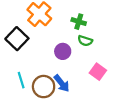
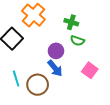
blue arrow: (62, 83) -> (55, 68), moved

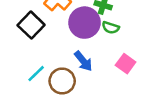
purple circle: (56, 51) -> (85, 23), moved, size x1.6
cyan line: (16, 78) -> (36, 74), turned 63

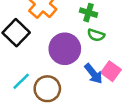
purple circle: (85, 23) -> (65, 49), moved
blue arrow: (83, 61) -> (93, 74), moved

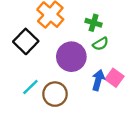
green semicircle: (96, 35) -> (101, 44), turned -49
blue arrow: (93, 74) -> (98, 80), turned -126

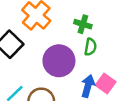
green semicircle: (101, 44) -> (90, 47), turned -49

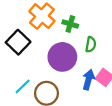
green cross: (83, 24) -> (70, 24), moved

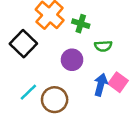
green semicircle: (91, 44) -> (103, 46), turned 77
purple circle: (62, 57) -> (72, 60), size x0.7

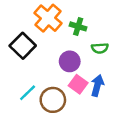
pink square: (118, 82) -> (78, 84), moved

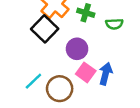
black square: (23, 46) -> (45, 29), moved
green semicircle: (100, 48) -> (114, 24), moved

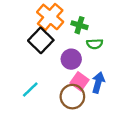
green semicircle: (114, 24) -> (95, 44), moved
brown circle: (60, 89) -> (72, 97), moved

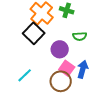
green cross: (79, 25) -> (67, 10), moved

